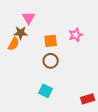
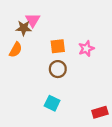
brown star: (21, 33) -> (24, 28), moved
pink star: (76, 35) -> (86, 49), moved

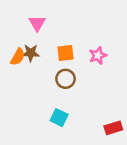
brown star: (24, 28) -> (31, 53), moved

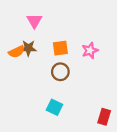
orange semicircle: (18, 57) -> (17, 52), turned 35
red rectangle: (113, 128) -> (104, 117), turned -56

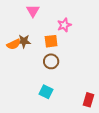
pink triangle: (34, 21) -> (33, 11), moved
pink star: (90, 50) -> (64, 25), moved

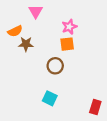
orange square: (51, 41) -> (67, 44), moved
orange semicircle: (14, 44) -> (15, 31), moved

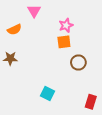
brown star: (26, 44) -> (10, 58), moved
brown circle: (55, 66) -> (78, 63), moved

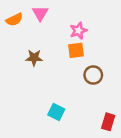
orange semicircle: (14, 30) -> (14, 20), moved
brown star: (10, 58) -> (34, 58), moved

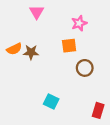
orange semicircle: (14, 20) -> (14, 49), moved
pink star: (78, 31) -> (79, 23), moved

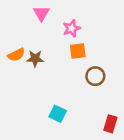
pink star: (79, 23) -> (71, 28), moved

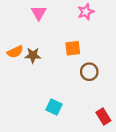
pink star: (71, 28) -> (86, 12), moved
red rectangle: (110, 124) -> (103, 116), turned -49

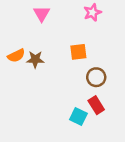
cyan square: (54, 107) -> (78, 117), moved
red rectangle: (103, 116) -> (96, 105), moved

